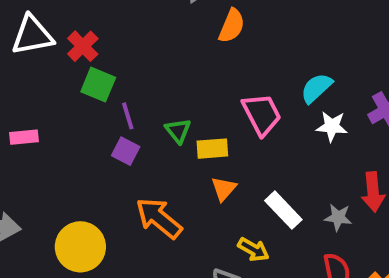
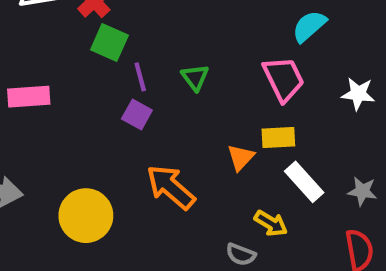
cyan semicircle: (316, 88) -> (309, 26), moved
green triangle: (178, 131) -> (195, 77), moved
pink rectangle: (24, 137) -> (29, 97), size x1.4
yellow rectangle: (212, 149) -> (278, 137), moved

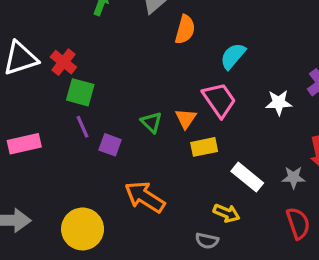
purple line: (140, 77) -> (83, 127), moved
green triangle: (195, 77) -> (151, 122), moved
yellow rectangle: (278, 137) -> (204, 147), moved
orange triangle: (241, 157) -> (186, 118), moved

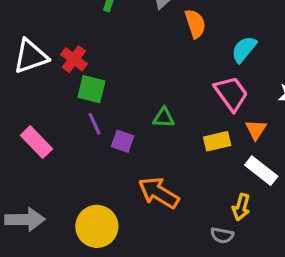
orange semicircle: (185, 30) -> (195, 24), turned -32
orange triangle: (186, 118) -> (256, 130), moved
green triangle: (151, 122) -> (164, 118), turned -40
pink rectangle: (24, 144) -> (36, 142), turned 60
yellow arrow: (227, 213) -> (241, 207), turned 85

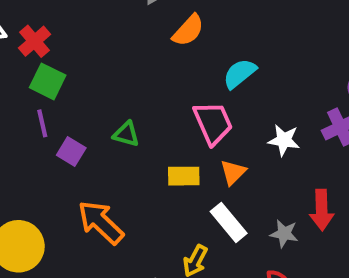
orange semicircle: (195, 24) -> (188, 30), turned 48

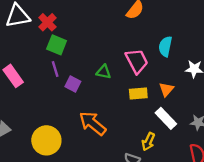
cyan semicircle: (240, 74) -> (165, 46), moved, turned -36
pink trapezoid: (213, 123) -> (137, 61), moved

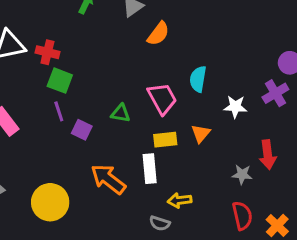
red cross: (47, 22) -> (47, 52), turned -30
white rectangle: (166, 118) -> (150, 169), moved, turned 40
yellow arrow: (148, 142) -> (180, 200), turned 60

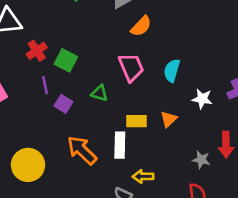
red cross: (47, 52) -> (37, 51), moved, turned 36
green square: (60, 81) -> (66, 60), moved
pink trapezoid: (162, 98) -> (131, 67), moved

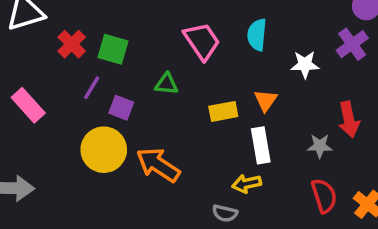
purple line: (45, 85) -> (92, 88), turned 54
white rectangle: (120, 145) -> (261, 145), moved
yellow circle: (28, 165) -> (104, 150), moved

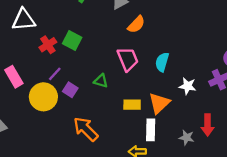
green square: (113, 49) -> (72, 41), moved
orange triangle: (266, 100) -> (159, 103), size x1.5
yellow circle: (104, 150) -> (43, 97), moved

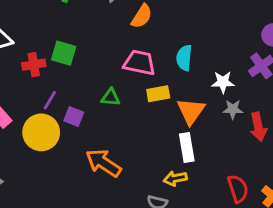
red cross: (48, 45) -> (34, 65), turned 35
pink trapezoid: (128, 59) -> (139, 63), turned -45
yellow rectangle: (132, 105) -> (158, 94), moved
gray star: (187, 138) -> (233, 109), moved

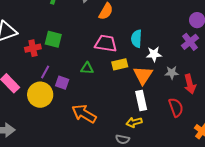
white star: (223, 82) -> (154, 54), moved
red semicircle: (238, 189) -> (176, 107), moved

